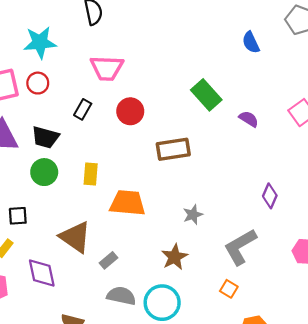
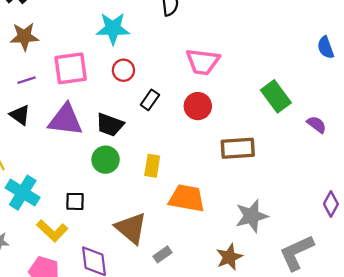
pink trapezoid: (107, 68) -> (203, 62), moved
red circle: (38, 83) -> (123, 70), moved
gray star: (193, 215) -> (252, 216), size x1.6

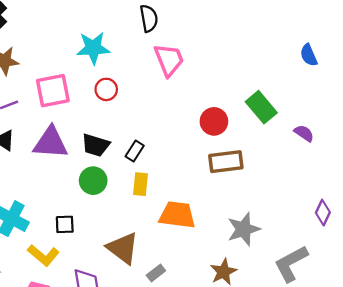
pink trapezoid: (203, 62) -> (169, 60), moved, turned -116
black rectangle: (150, 100) -> (135, 151), moved
red circle: (198, 106) -> (214, 121), moved

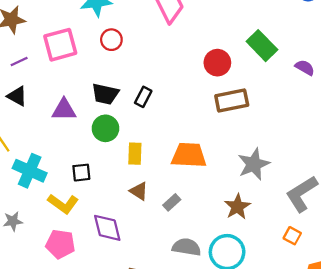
purple triangle: (51, 143) -> (64, 110), moved, size x0.7
yellow rectangle: (141, 184) -> (135, 154), moved
brown triangle: (123, 248) -> (139, 191), size x0.6
gray rectangle: (156, 273) -> (172, 202), moved

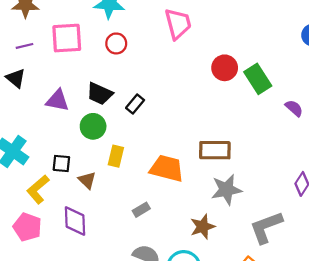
red circle: (217, 63) -> (225, 68), moved
brown rectangle: (232, 101) -> (215, 150), moved
brown triangle: (139, 191) -> (87, 180), moved
yellow L-shape: (63, 204) -> (38, 189), turned 92

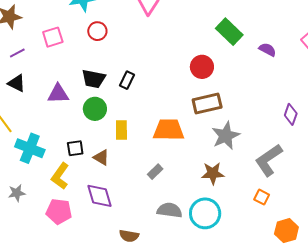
pink square: (67, 38) -> (53, 37), size x0.7
red circle: (225, 68) -> (202, 67), moved
brown star: (203, 227) -> (213, 173), turned 30

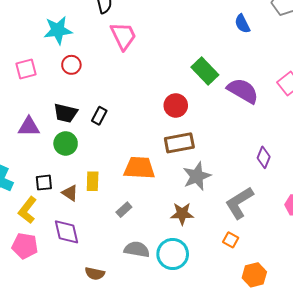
purple semicircle: (267, 50) -> (243, 91), size x1.8
yellow rectangle: (121, 130) -> (93, 181), moved

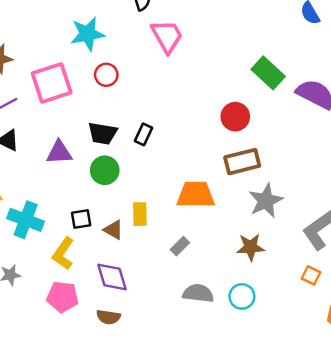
pink square: (26, 69) -> (52, 83), size x1.6
cyan circle: (173, 254) -> (242, 296), size x0.7
brown semicircle: (95, 274) -> (108, 317), moved

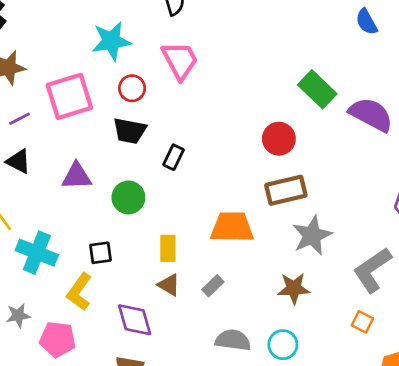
pink trapezoid: (167, 36) -> (180, 60), moved
black trapezoid: (103, 133) -> (130, 131), moved
brown triangle: (113, 230) -> (169, 285), moved
pink pentagon: (63, 297) -> (58, 339), moved

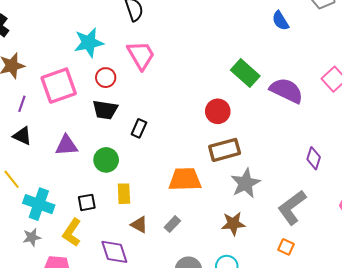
purple line: (19, 119) -> (22, 104), turned -42
yellow rectangle: (168, 248) -> (124, 194), moved
gray star: (18, 315) -> (32, 237), moved

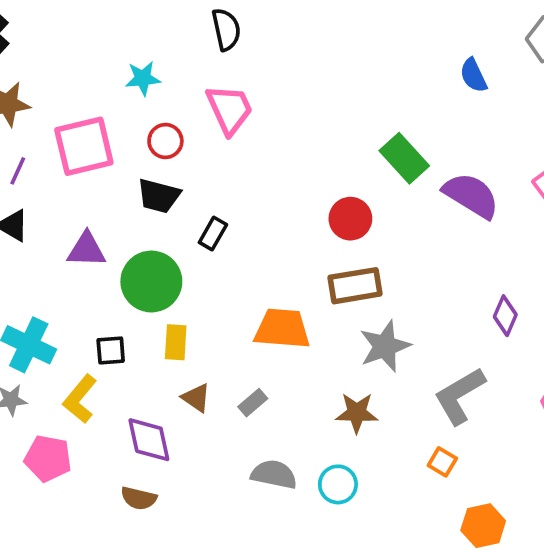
cyan star: (89, 43) -> (143, 78), size x0.7
green circle: (106, 160) -> (151, 281), size x1.4

